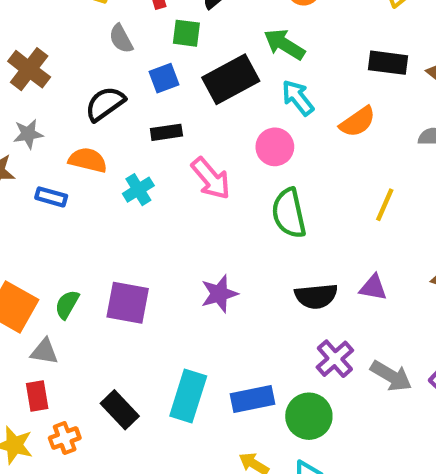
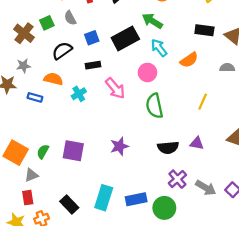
green square: (186, 33) -> (47, 23), moved, turned -32
gray triangle: (44, 352) -> (31, 175), turned -32

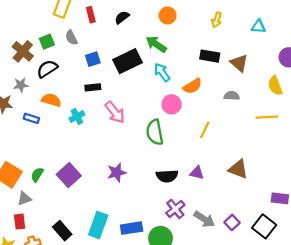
black semicircle: (62, 51) -> (47, 69), moved
pink circle: (147, 72) -> (172, 104), moved
purple square: (73, 151) -> (69, 175), turned 35

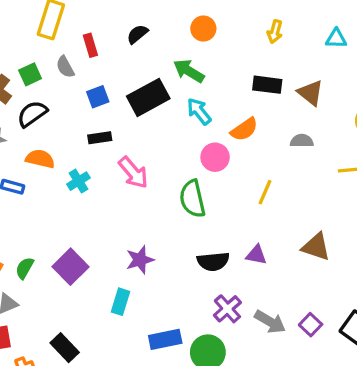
red rectangle: (91, 15) -> (90, 45), moved
cyan rectangle: (98, 225) -> (120, 302), moved, size x0.7

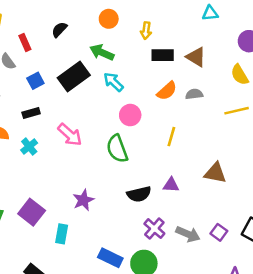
yellow arrow: (275, 32) -> (146, 31), moved
orange semicircle: (244, 129) -> (167, 91), moved
black rectangle: (100, 138) -> (31, 113), moved
cyan rectangle: (120, 302) -> (62, 234), moved
blue rectangle: (165, 339) -> (110, 258), turned 45

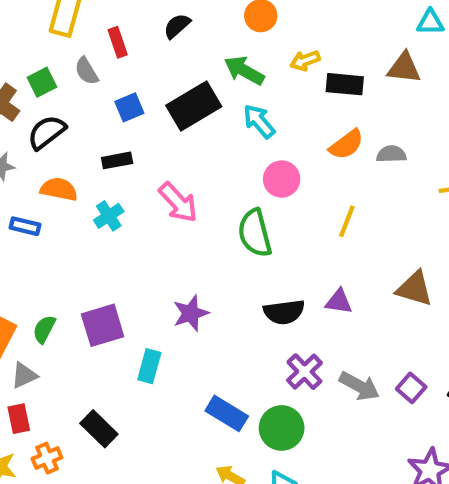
yellow arrow: (146, 31) -> (305, 60), moved, turned 56
brown triangle: (196, 57) -> (404, 68), moved, turned -30
purple square: (32, 212) -> (103, 325), turned 30

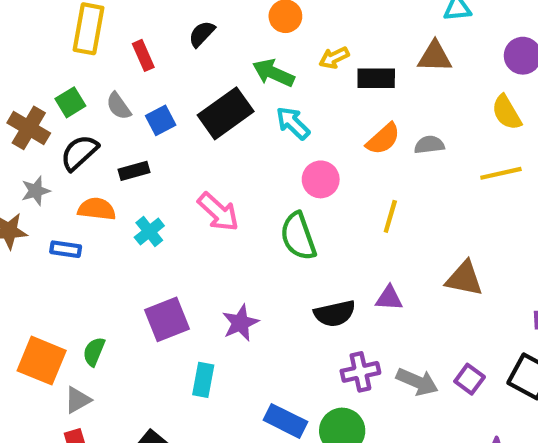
gray semicircle: (86, 71) -> (119, 106), moved
black rectangle: (117, 160) -> (134, 171), moved
purple square: (103, 325) -> (167, 319), moved
purple cross: (304, 372) -> (360, 372), turned 36

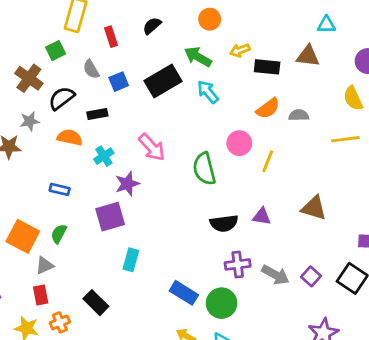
green square: (70, 102) -> (56, 51), moved
pink circle: (321, 179) -> (239, 143), moved
blue rectangle: (66, 249) -> (60, 189), moved
purple star: (240, 323) -> (127, 184), moved

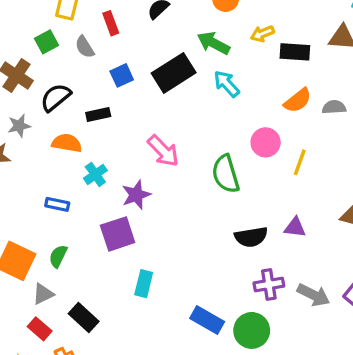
gray semicircle: (91, 69) -> (85, 47), moved
cyan cross: (104, 156) -> (95, 174), moved
red rectangle: (41, 295) -> (40, 329), turned -36
black rectangle: (96, 303) -> (84, 318), moved

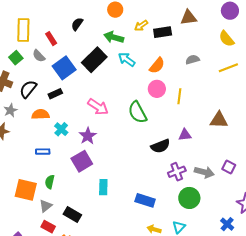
blue square: (122, 75) -> (64, 68), size x1.6
orange semicircle: (298, 100) -> (157, 66), moved
green circle: (252, 330) -> (189, 198), moved

